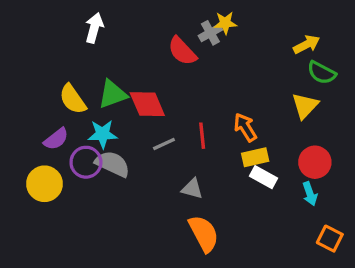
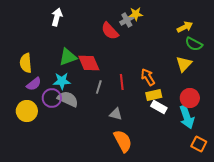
yellow semicircle: (73, 99) -> (26, 63), moved, turned 30
gray line: (164, 144) -> (99, 87), turned -48
cyan arrow: (310, 194) -> (187, 117), size x1.6

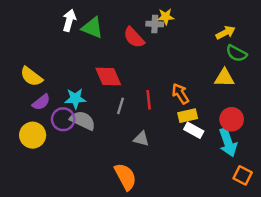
gray cross: (127, 20) -> (155, 24), turned 32
green triangle: (68, 57) -> (92, 28), moved, turned 42
yellow semicircle: (26, 63) -> (31, 77), turned -48
yellow triangle: (184, 64) -> (224, 78), turned 48
orange semicircle: (123, 141) -> (125, 177), moved

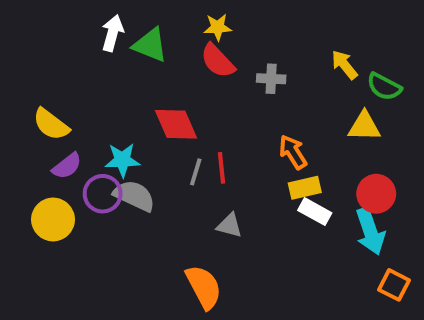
yellow star: (166, 17) -> (218, 27), moved
gray cross: (155, 24) -> (271, 79), moved
yellow arrow: (226, 33) -> (344, 65), moved, turned -102
red line: (149, 100) -> (222, 168), moved

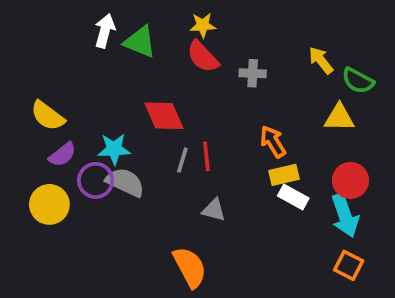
orange square: (394, 285) -> (349, 265), moved

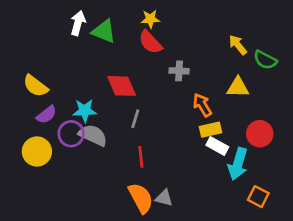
gray cross: (253, 73) -> (179, 71), moved
yellow triangle: (339, 118) -> (238, 87), moved
red line: (206, 156) -> (141, 157), moved
gray triangle: (214, 210) -> (164, 198), moved
cyan arrow: (345, 215) -> (238, 164), moved, turned 36

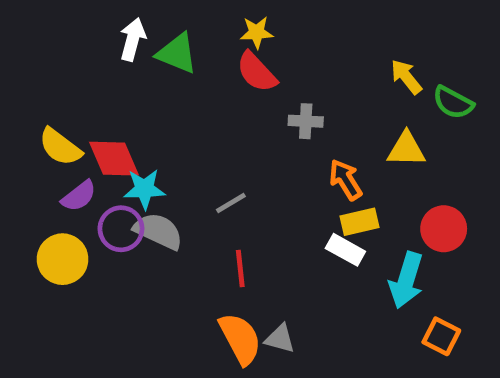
red diamond: (122, 86) -> (114, 159), moved
gray line: (135, 119) -> (231, 203), turned 42
white rectangle: (217, 146) -> (345, 250), moved

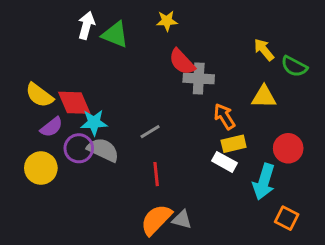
red semicircle: (257, 72) -> (182, 62), moved
gray cross: (306, 121) -> (199, 79), size x1.4
orange semicircle: (240, 339) -> (156, 220), turned -108

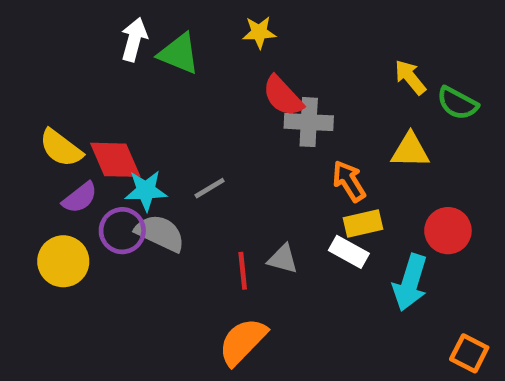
gray line: (150, 132) -> (210, 188), moved
orange square: (287, 218) -> (469, 353), moved
gray triangle: (182, 220) -> (283, 259), moved

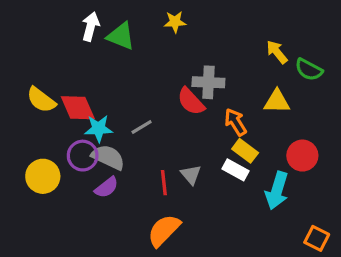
red semicircle: (283, 96) -> (191, 101), moved
purple semicircle: (80, 198) -> (107, 187), moved
yellow rectangle: (363, 224) -> (245, 151), turned 50
gray triangle: (283, 259) -> (191, 175), turned 35

